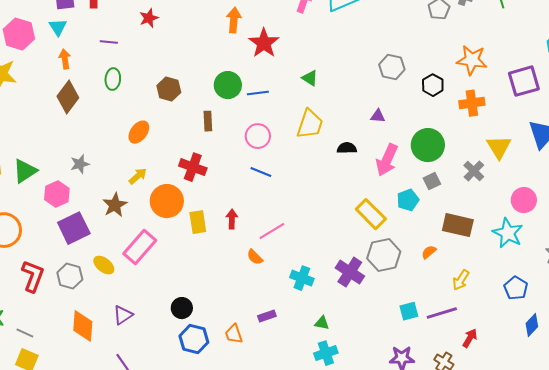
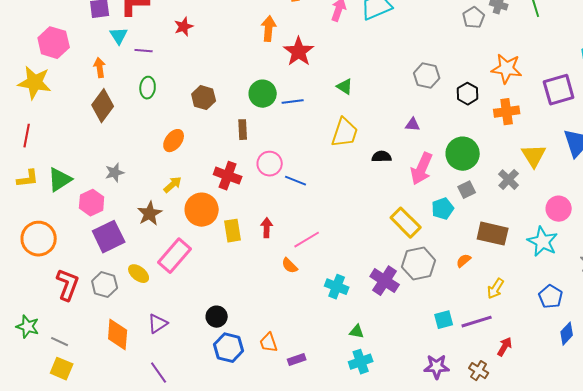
cyan triangle: (58, 27) -> (119, 36), moved
pink circle: (258, 136) -> (270, 164), moved
purple rectangle: (267, 316) -> (297, 360), moved

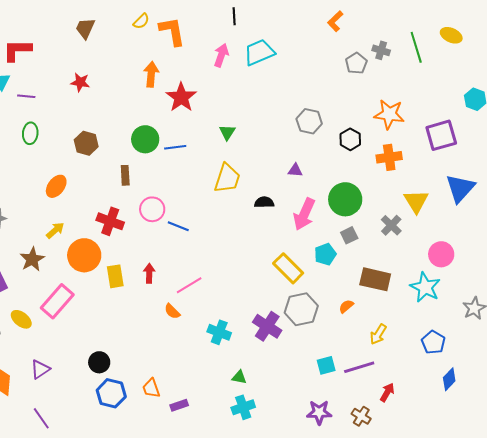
red star: (184, 27) -> (80, 82), moved, turned 30
green triangle: (345, 87) -> (227, 132), turned 30

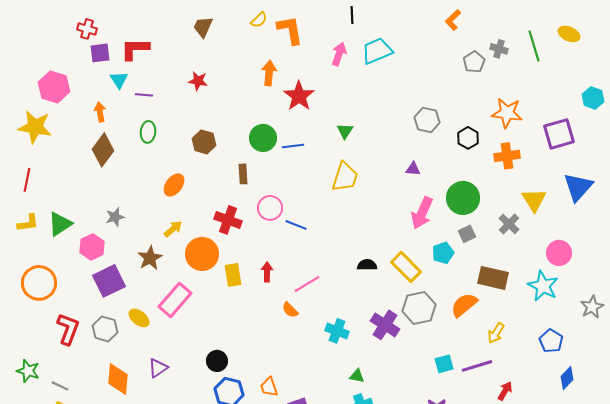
black semicircle: (264, 202) -> (367, 265), moved
orange semicircle: (346, 306) -> (464, 305), size x1.8

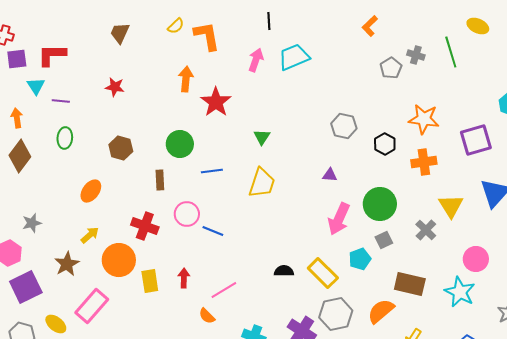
yellow ellipse: (569, 34) -> (478, 26), moved
blue line: (293, 146) -> (212, 171), moved

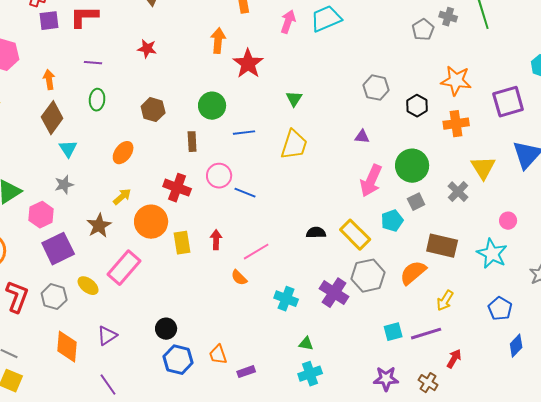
cyan triangle: (36, 86) -> (68, 149), moved
pink circle: (476, 259) -> (508, 221), size x0.7

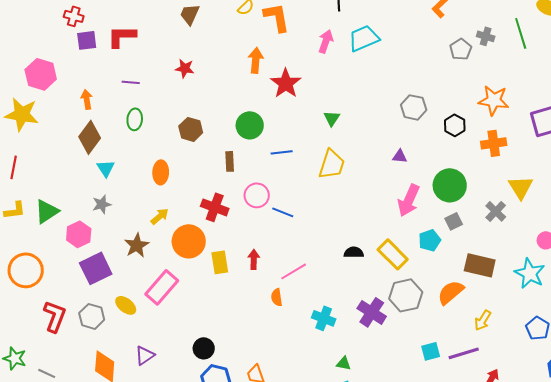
orange ellipse: (123, 153) -> (161, 172), turned -35
orange semicircle: (239, 278) -> (277, 297), turned 36

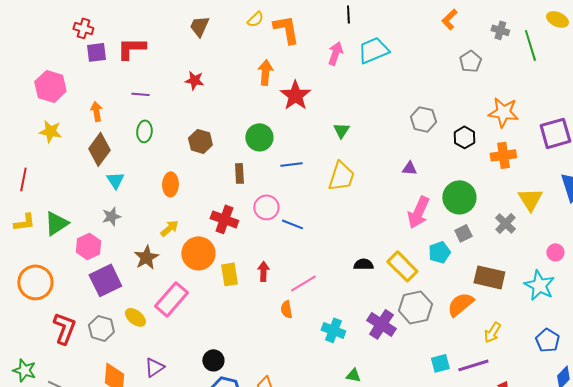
gray cross: (486, 36) -> (500, 30), moved
yellow star: (22, 114) -> (50, 131), moved, size x0.7

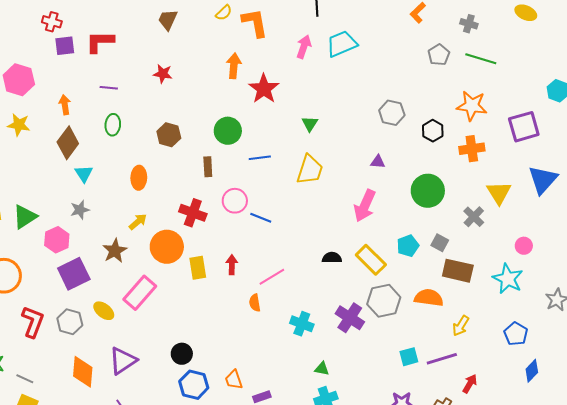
green line: (530, 45) -> (481, 59), moved, turned -56
pink arrow: (418, 212) -> (365, 206), moved
gray square: (463, 233) -> (440, 243), moved, turned -36
orange semicircle: (460, 304) -> (429, 298), turned 48
purple triangle: (154, 367) -> (123, 361), size x1.4

